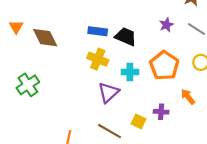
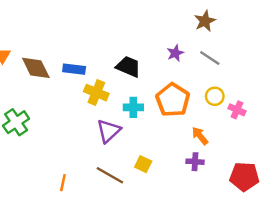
blue rectangle: (98, 31) -> (74, 69), moved
purple cross: (161, 112) -> (195, 162), moved

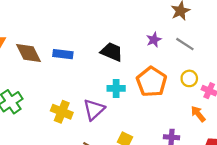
yellow cross: (96, 93) -> (62, 112), moved
orange arrow: (200, 136) -> (198, 114), moved

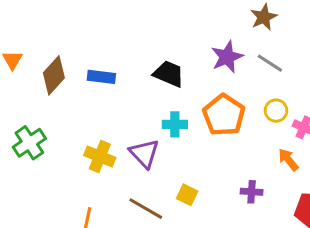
purple star: (154, 40) -> (227, 57), size x1.5
brown diamond: (29, 53) -> (54, 75), turned 68
purple triangle: (94, 109) -> (144, 153), turned -30

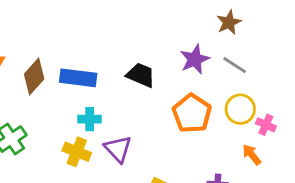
blue rectangle: (101, 77) -> (78, 78), size x1.4
yellow circle: (276, 111) -> (240, 109), size x1.4
cyan cross: (175, 124) -> (90, 119), moved

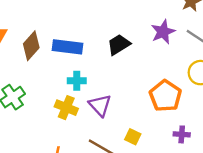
black trapezoid: (141, 75) -> (119, 45), turned -55
orange pentagon: (192, 113) -> (165, 96), moved

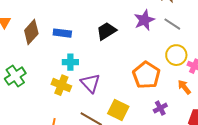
blue rectangle: (67, 47) -> (62, 33), size x0.7
purple cross: (182, 134) -> (160, 108), turned -32
yellow square: (133, 137) -> (118, 110), size x1.5

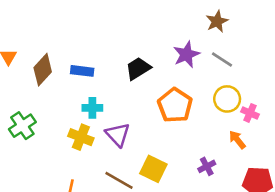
orange pentagon: (146, 75) -> (175, 105), moved

